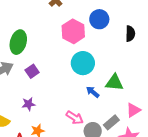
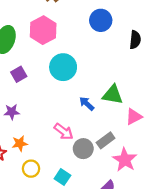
pink hexagon: (73, 31) -> (43, 30), moved
cyan circle: (83, 63) -> (63, 67), moved
pink triangle: (133, 110) -> (134, 117), moved

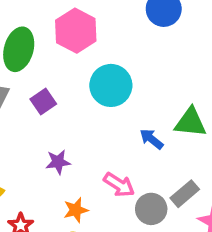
purple star: (12, 112) -> (58, 162), moved
orange star: (20, 143) -> (76, 210), moved

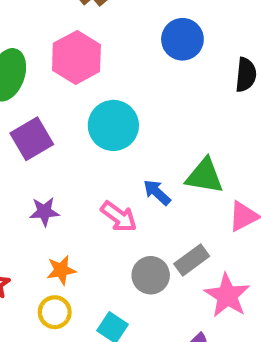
purple square: (43, 102) -> (32, 139), size x1.4
pink arrow: (119, 185) -> (119, 217), moved

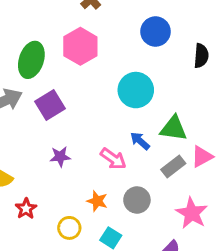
cyan circle: (113, 125) -> (136, 90), moved
gray rectangle: (192, 260) -> (173, 167), moved
orange star: (61, 270) -> (97, 201), moved, turned 30

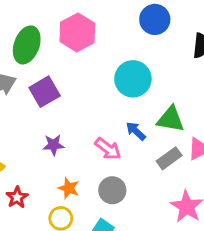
gray circle: (137, 200) -> (112, 190), moved
orange star: (97, 201) -> (69, 188), moved

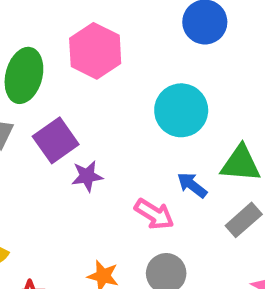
purple star: (53, 145) -> (87, 176), moved

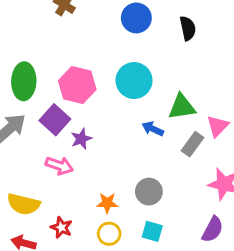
pink hexagon: (95, 51) -> (77, 85), moved
pink arrow: (154, 214) -> (59, 166), moved

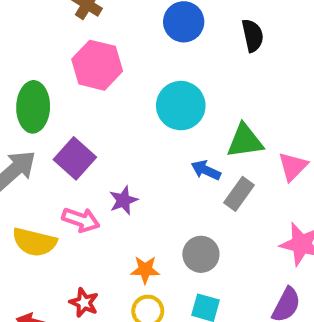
pink hexagon: (77, 85) -> (97, 65), moved
purple star: (81, 139) -> (123, 200), moved
gray rectangle: (192, 144) -> (239, 194), moved
yellow semicircle: (23, 204) -> (34, 242), moved

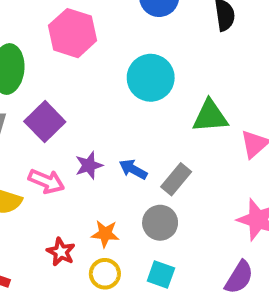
blue arrow: (206, 170) -> (133, 169), moved
gray rectangle: (239, 194) -> (176, 179), moved
red star: (84, 303) -> (61, 252), moved

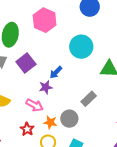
blue arrow: (133, 169) -> (56, 72), moved, turned -80
pink arrow: (46, 181) -> (34, 105), moved
gray circle: (160, 223) -> (69, 119), moved

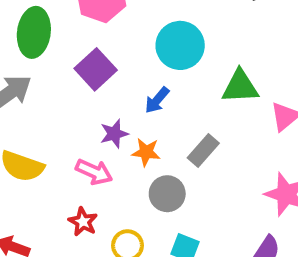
purple square: (26, 63) -> (96, 69), moved
blue arrow: (56, 72) -> (157, 100), moved
orange star: (50, 122) -> (146, 152), moved

